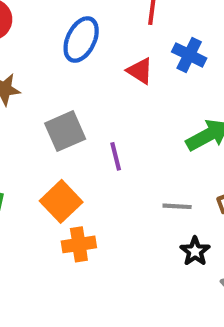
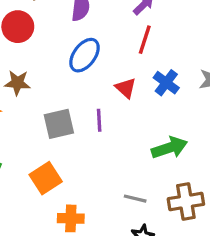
purple line: (116, 156) -> (99, 120), moved
orange cross: (79, 244) -> (71, 218), moved

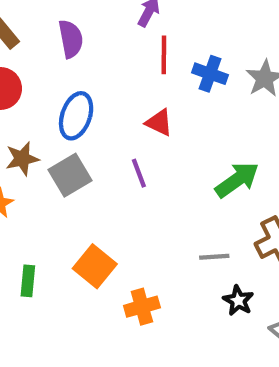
blue ellipse: (84, 55) -> (76, 116), moved
blue cross: (166, 83) -> (210, 74), moved
gray square: (59, 124) -> (70, 175), moved

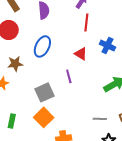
blue cross: (210, 74) -> (107, 46), moved
gray square: (70, 175) -> (44, 92), moved

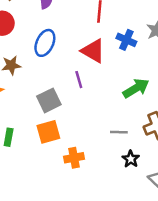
red triangle: (81, 54) -> (93, 51), size x1.5
orange square: (44, 117) -> (48, 132), turned 30

